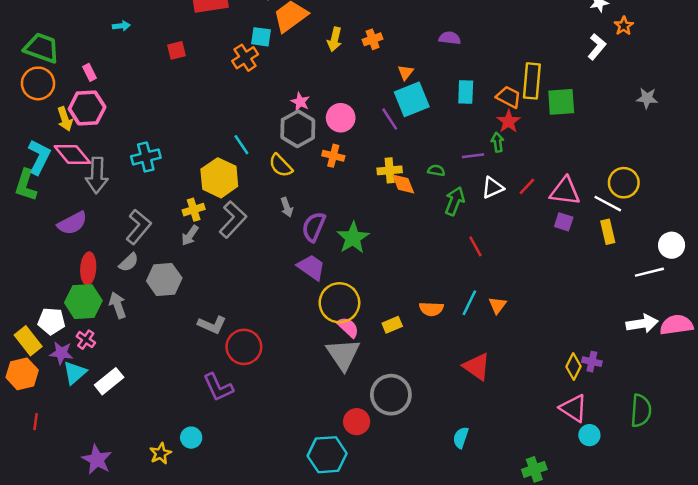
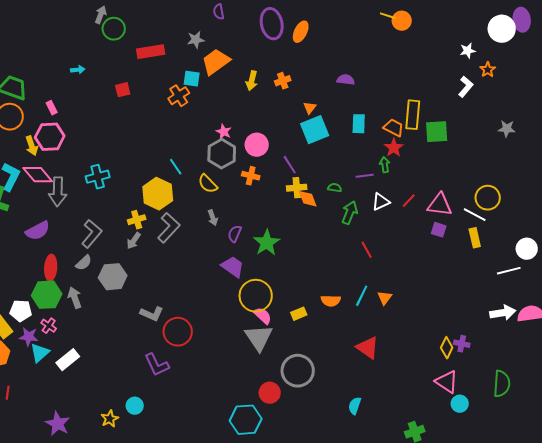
purple line: (390, 119) -> (290, 165), moved
purple semicircle: (314, 227) -> (235, 234), size x0.7

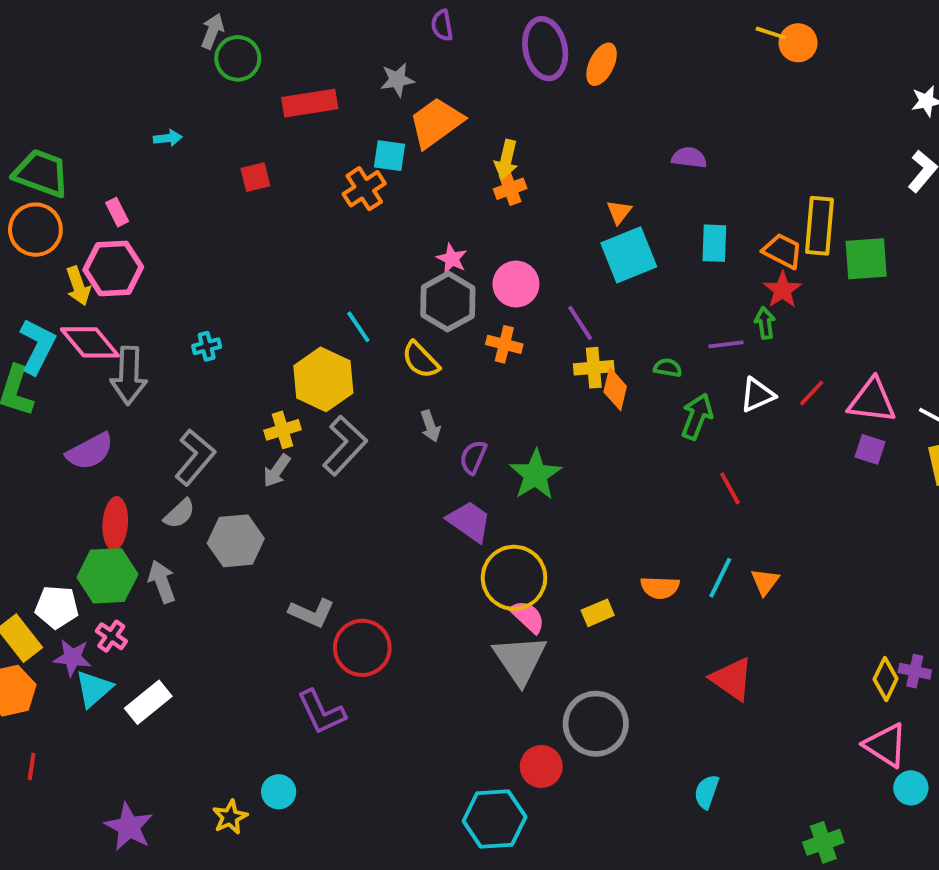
orange cross: (283, 81) -> (510, 189), moved
cyan cross: (98, 177) -> (207, 346), size x0.6
orange diamond: (308, 199) -> (615, 389), turned 35

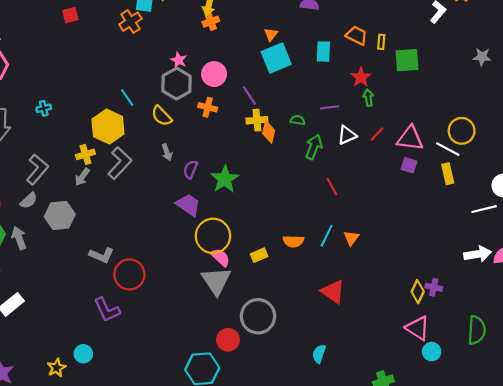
yellow rectangle: (819, 226) -> (381, 42), size x0.5
orange trapezoid: (782, 251) -> (357, 35), moved
green arrow: (765, 323) -> (368, 98), moved

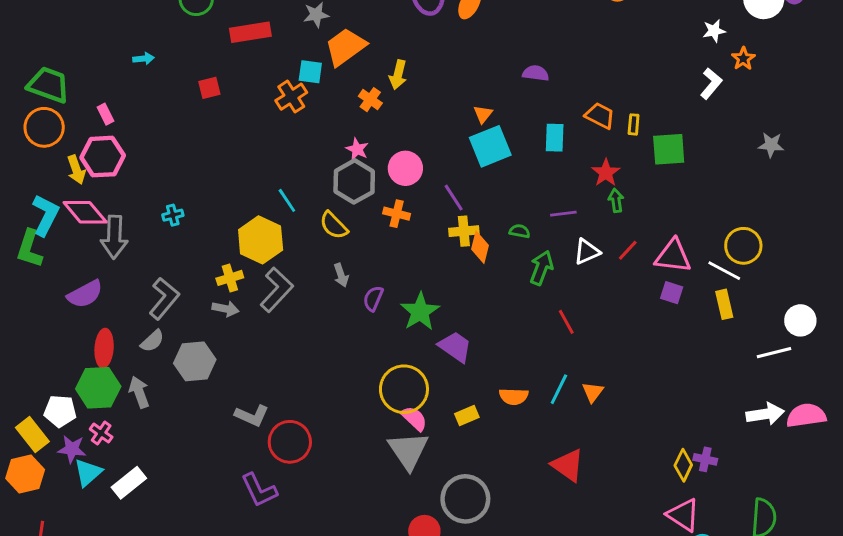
orange cross: (211, 22) -> (370, 100), moved, turned -35
gray arrow: (82, 177) -> (225, 309), turned -114
purple trapezoid: (188, 205) -> (455, 347), moved

